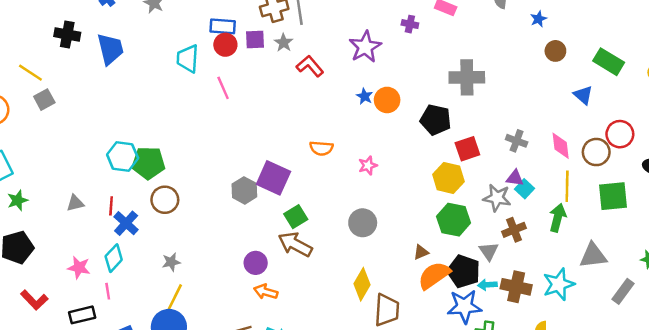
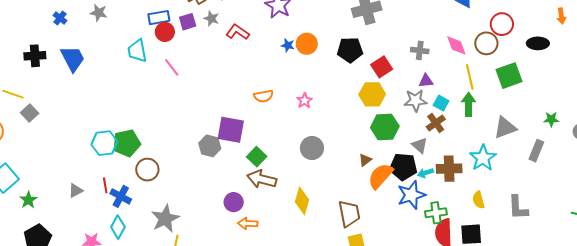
cyan square: (525, 189) -> (441, 103), moved
gray star: (171, 262) -> (165, 219), size x1.8
yellow diamond: (362, 284) -> (302, 201), moved

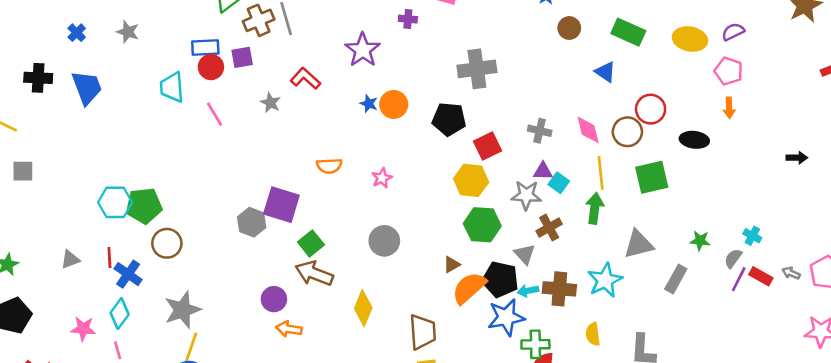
gray star: (211, 18) -> (271, 103), moved
cyan square: (441, 103) -> (559, 183), moved
gray square: (30, 113) -> (23, 171), moved, turned 36

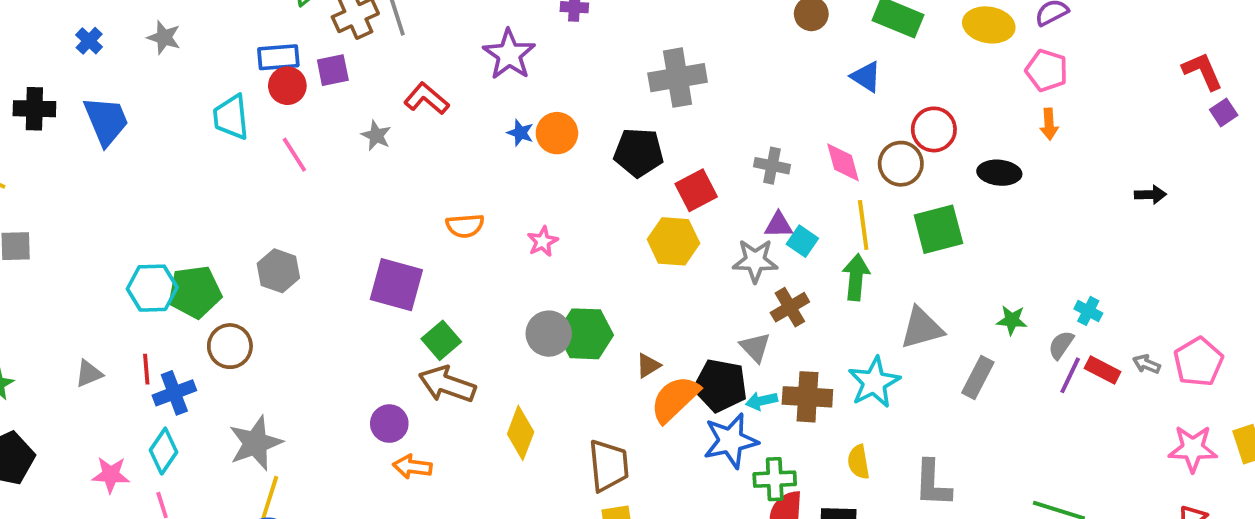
gray hexagon: (252, 222) -> (278, 271), moved
green hexagon: (482, 225) -> (585, 334), moved
blue cross: (128, 274) -> (174, 393), turned 36

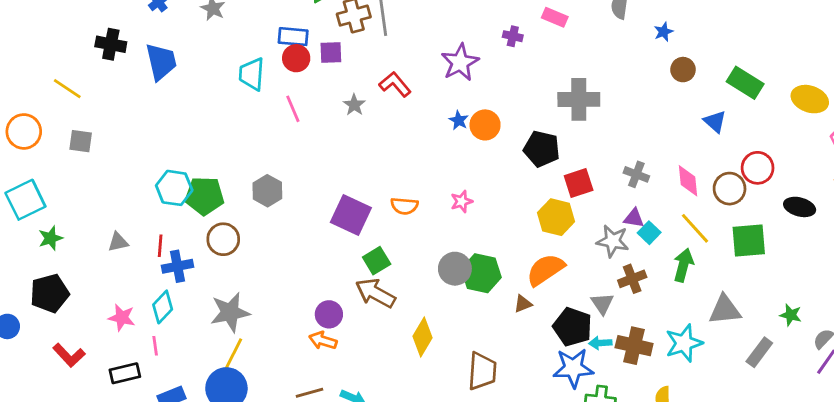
yellow line: (863, 225) -> (695, 228), turned -44
orange semicircle: (465, 226) -> (404, 206), moved
orange semicircle: (675, 399) -> (545, 270), moved
orange arrow: (412, 467) -> (323, 341), moved

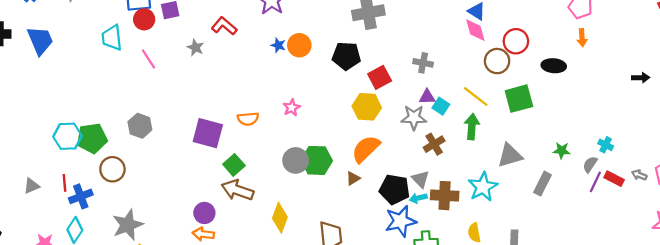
pink diamond: (688, 181) -> (475, 30), moved
gray triangle: (602, 304) -> (420, 179), moved

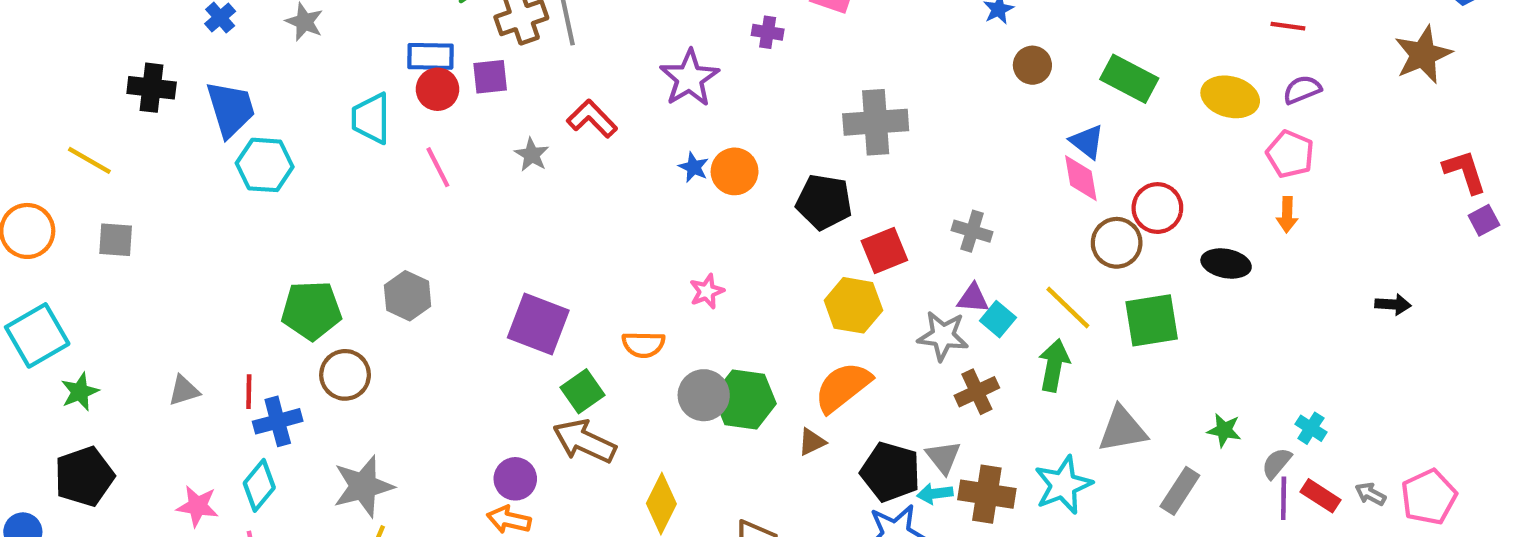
orange semicircle: (248, 119) -> (643, 344), moved
cyan hexagon: (68, 136) -> (265, 165), moved
purple line: (595, 182) -> (1284, 498), turned -30

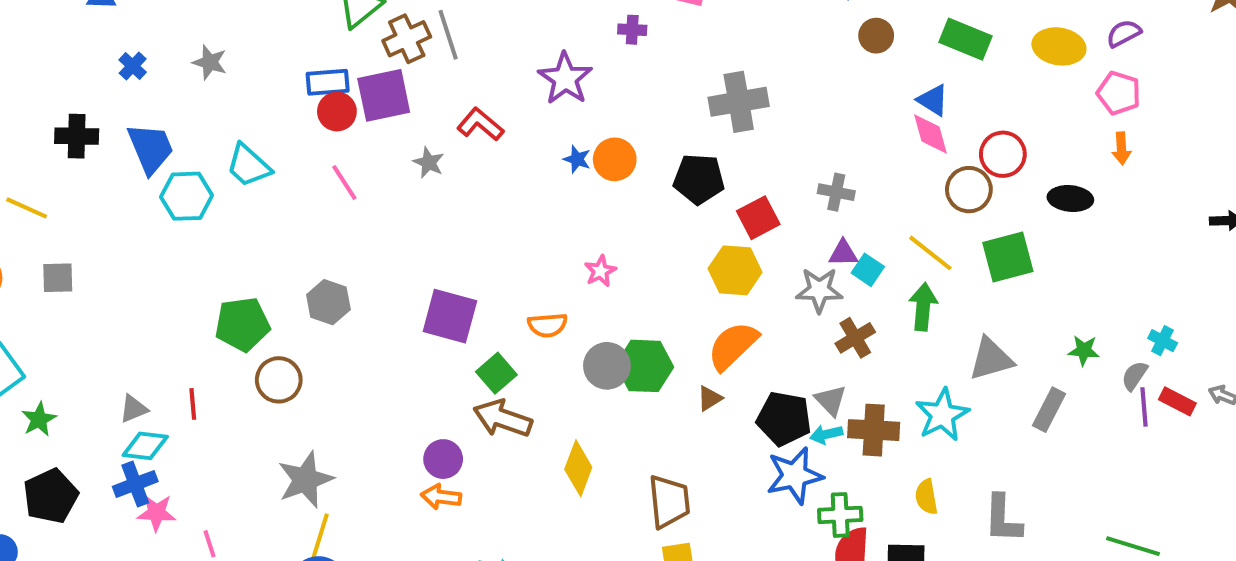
purple square: (490, 77) -> (384, 95), size x1.6
cyan trapezoid: (371, 118) -> (248, 165), moved, turned -42
blue cross: (278, 421) -> (135, 484), moved
cyan diamond: (259, 485) -> (145, 446), moved, turned 63

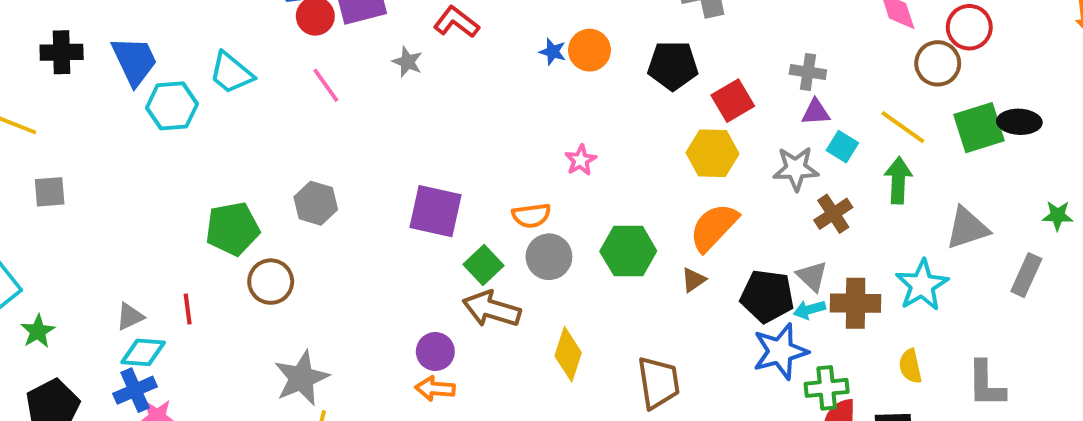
black ellipse: (1070, 198) -> (1019, 122), moved
purple triangle: (843, 253) -> (816, 112), moved
gray circle: (607, 366) -> (549, 257), moved

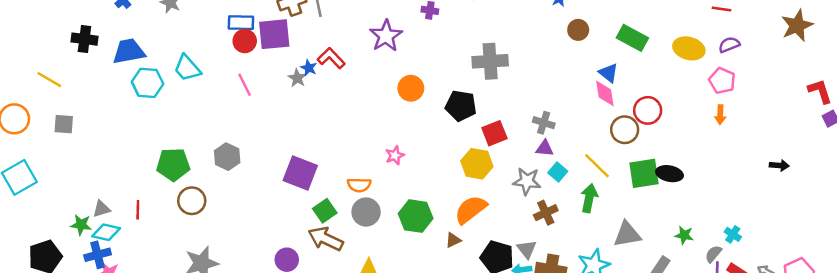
blue star: (553, 52) -> (309, 68), moved
blue trapezoid: (134, 61) -> (129, 51), turned -84
green star: (38, 331) -> (81, 225), moved, turned 30

